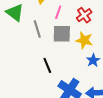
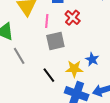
gray line: (37, 29) -> (19, 56), moved
yellow star: (84, 40) -> (74, 69), moved

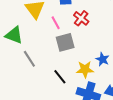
pink line: (47, 21) -> (56, 23), turned -32

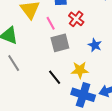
gray line: (29, 59) -> (14, 63), moved
blue star: (103, 59) -> (95, 45), moved

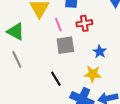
red cross: (76, 19) -> (84, 23), turned 35
yellow star: (80, 70) -> (93, 74), moved

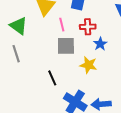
blue star: (100, 52) -> (100, 44), moved
yellow star: (93, 74) -> (88, 65), moved

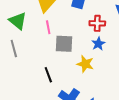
pink line: (62, 25) -> (48, 27), moved
red cross: (88, 27) -> (97, 23), moved

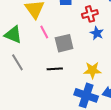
yellow star: (85, 64) -> (92, 70), moved
black line: (48, 75) -> (55, 69), moved, turned -56

